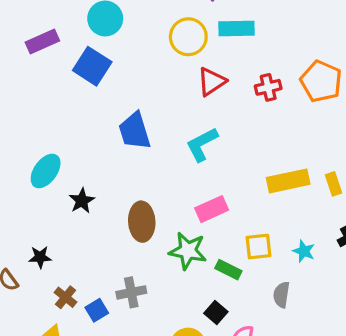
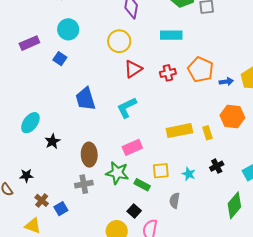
cyan rectangle: (237, 29) -> (171, 35), moved
blue square: (92, 66) -> (60, 59), size x0.6
gray cross: (131, 292) -> (84, 184), moved

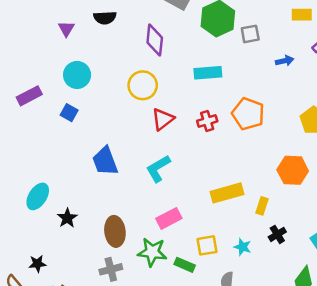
blue arrow: (226, 82) -> (285, 61), moved
yellow rectangle: (207, 133) -> (262, 206), moved, turned 40

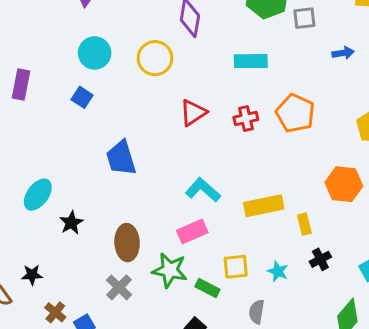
yellow circle: (143, 85) -> (155, 58), moved
purple rectangle: (29, 96) -> (21, 84), moved, turned -55
cyan L-shape: (158, 168) -> (203, 190), moved, turned 68
yellow rectangle: (262, 206) -> (304, 224), turned -36
gray cross: (111, 269) -> (119, 287), turned -35

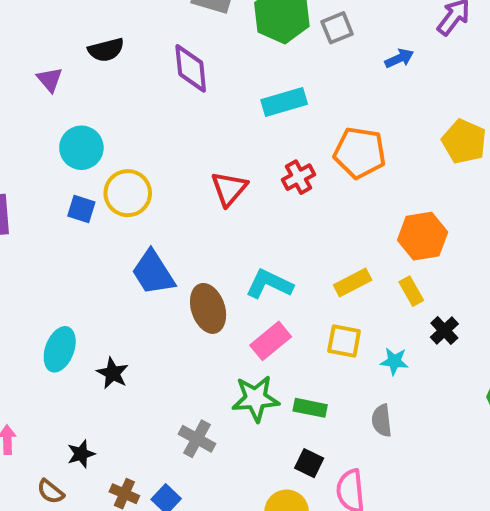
yellow circle: (155, 58) -> (128, 193), moved
orange hexagon: (344, 184) -> (423, 236), moved
yellow rectangle: (264, 206) -> (353, 282), size x0.7
brown ellipse: (127, 243) -> (208, 308), moved
yellow square: (236, 267) -> (344, 341), moved, turned 32

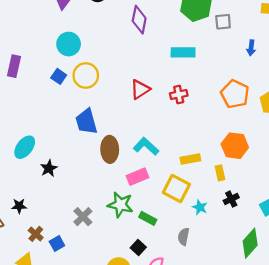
blue arrow: (399, 58) -> (251, 48), turned 104
orange pentagon: (360, 153) -> (235, 94), moved
yellow square: (344, 341) -> (176, 188), size x1.4

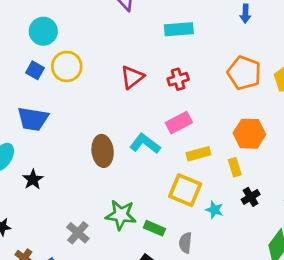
blue arrow: (251, 48) -> (245, 14), moved
blue trapezoid: (86, 122) -> (33, 119), moved, turned -60
pink rectangle: (138, 177) -> (179, 123), moved
gray semicircle: (184, 237) -> (185, 243), moved

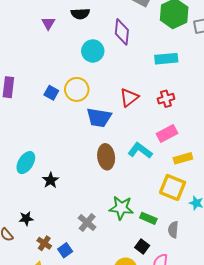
cyan circle: (43, 31) -> (93, 51), moved
blue trapezoid: (33, 119) -> (99, 118), moved

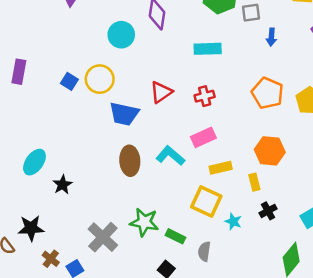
black star: (26, 218) -> (31, 228), size x1.5
gray cross: (87, 223) -> (103, 237), size x1.4

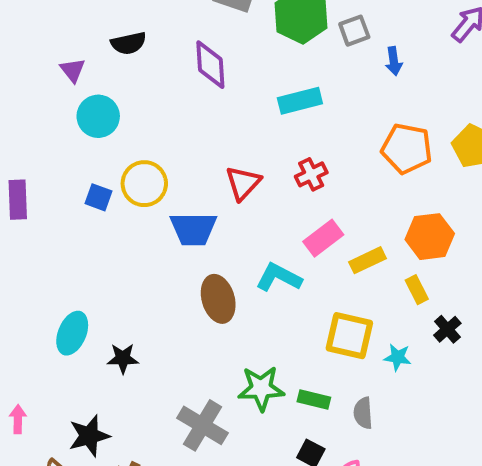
cyan circle: (121, 35) -> (98, 116), moved
yellow rectangle: (221, 168) -> (368, 260), moved
black star: (62, 185) -> (123, 358), turned -30

